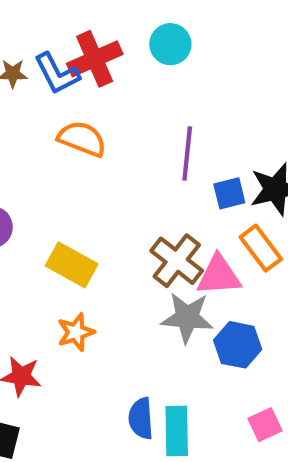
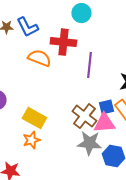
red cross: (95, 59) -> (63, 42), moved, turned 30
blue square: (229, 193) -> (106, 107), moved
orange star: (76, 332) -> (31, 140), moved

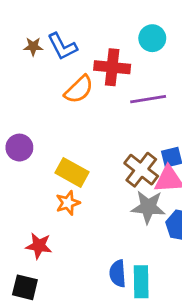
cyan circle: (81, 13) -> (152, 38), moved
orange semicircle: (39, 58) -> (79, 89), turned 115
purple line: (89, 65) -> (148, 99), turned 75

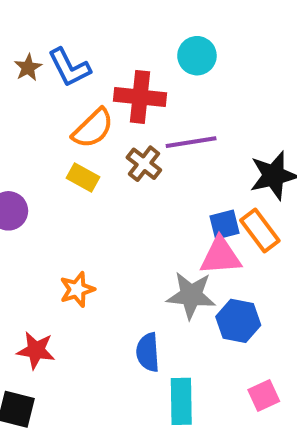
brown star: (33, 46) -> (28, 67), turned -30
brown cross: (141, 170) -> (144, 164), moved, size x0.7
yellow rectangle: (72, 172) -> (83, 177), moved, size x0.7
blue semicircle: (118, 273) -> (148, 352), moved

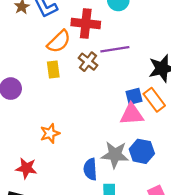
yellow rectangle: (83, 177) -> (53, 69), turned 54
gray star: (191, 295) -> (115, 155), moved

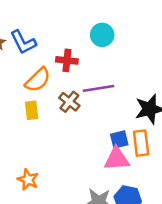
red cross: (86, 24) -> (67, 60), size x0.7
orange rectangle: (154, 100) -> (141, 143), turned 30
orange star: (50, 133) -> (28, 180), turned -30

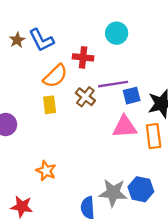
blue square: (119, 139) -> (132, 96), moved
pink triangle: (117, 159) -> (125, 127), moved

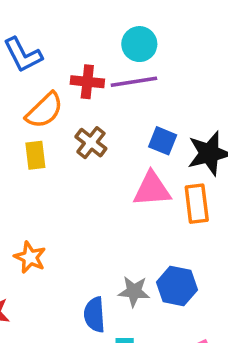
purple line: (113, 84) -> (134, 82), moved
blue square: (132, 96) -> (163, 141), turned 36
gray star: (113, 193) -> (134, 291), size x0.7

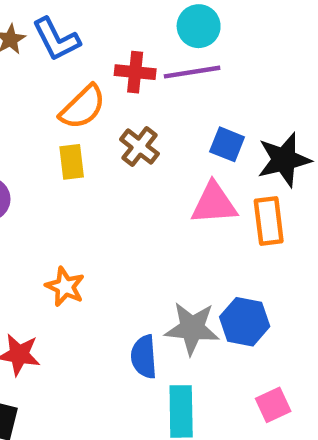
gray star: (134, 291) -> (192, 328), size x1.4

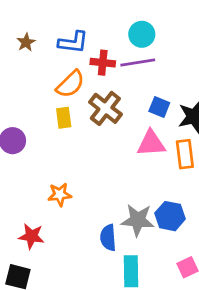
blue L-shape: (56, 39) -> (73, 42), moved, turned -56
brown cross: (139, 147) -> (105, 108), size x1.4
orange star: (65, 287) -> (60, 195), turned -30

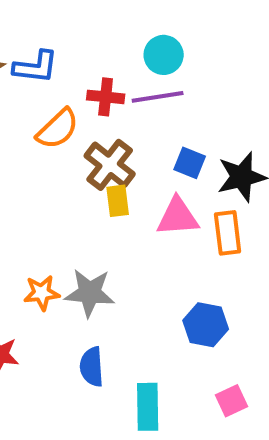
blue L-shape: (73, 42) -> (36, 67), moved
yellow rectangle: (64, 118) -> (118, 201), moved
gray star: (138, 220) -> (90, 293), moved
blue semicircle: (108, 238) -> (92, 367), moved

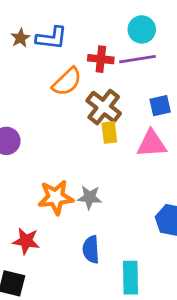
blue square: (190, 163) -> (160, 106), turned -35
orange star: (42, 293) -> (56, 197), size x1.4
gray star: (90, 293) -> (90, 197), size x0.7

